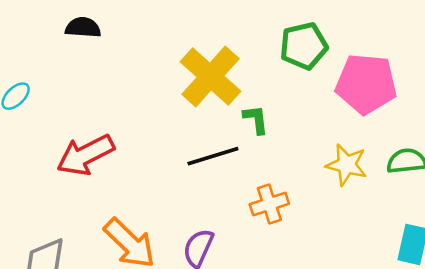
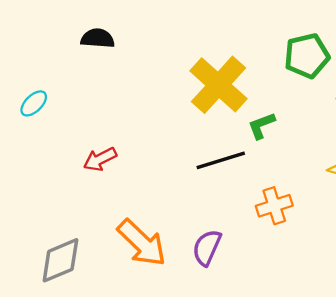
green L-shape: (256, 119) -> (261, 126), turned -104
red arrow: (85, 155) -> (100, 159), size x0.6

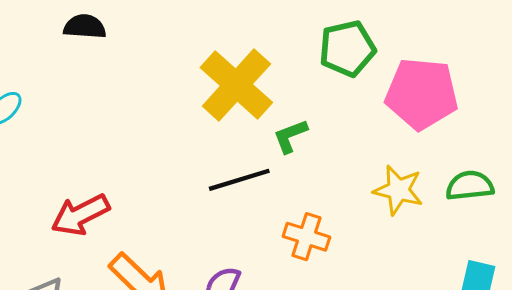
red arrow: (100, 159) -> (80, 215), moved, size x1.4
orange cross: (274, 206) -> (306, 237), turned 36

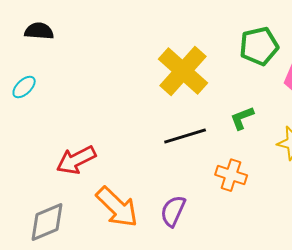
black semicircle: (85, 27) -> (39, 31), moved
green L-shape: (290, 136) -> (242, 118), moved

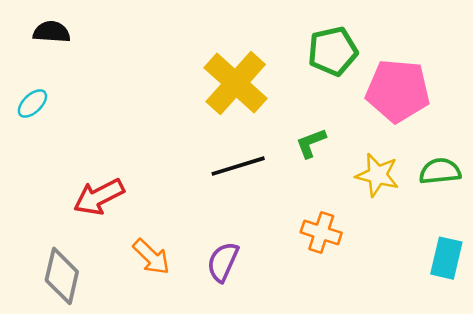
orange cross: (231, 175) -> (321, 233), moved
orange arrow: (117, 207) -> (151, 257), size x0.7
gray diamond: (47, 222) -> (62, 276), turned -54

